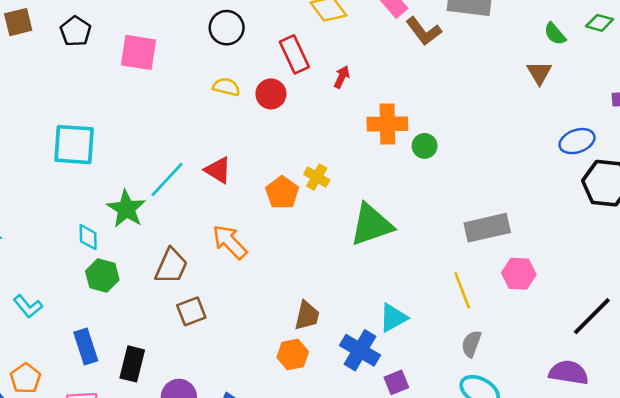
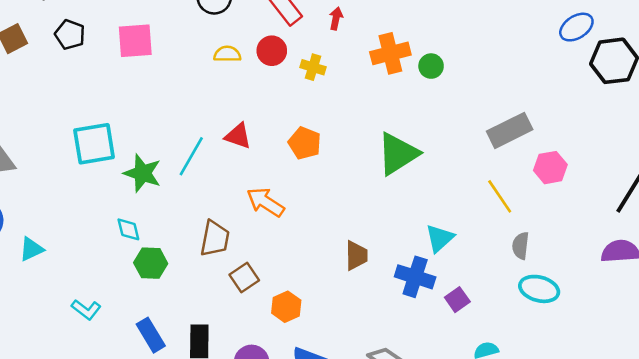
yellow cross: (317, 177) -> (313, 67), moved
green star: (126, 209) -> (143, 173), moved
orange hexagon: (293, 355) -> (286, 307), moved

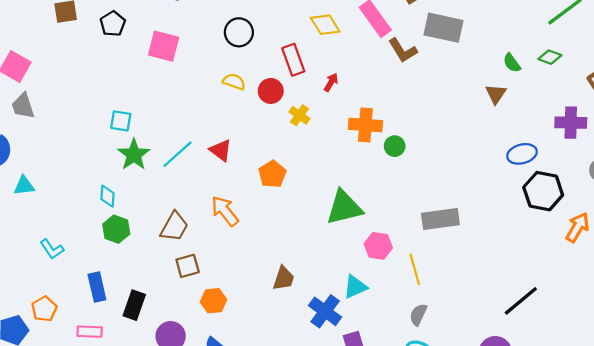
cyan square: (94, 144) -> (121, 121), moved, size x0.6
pink hexagon: (550, 168) -> (378, 246), moved

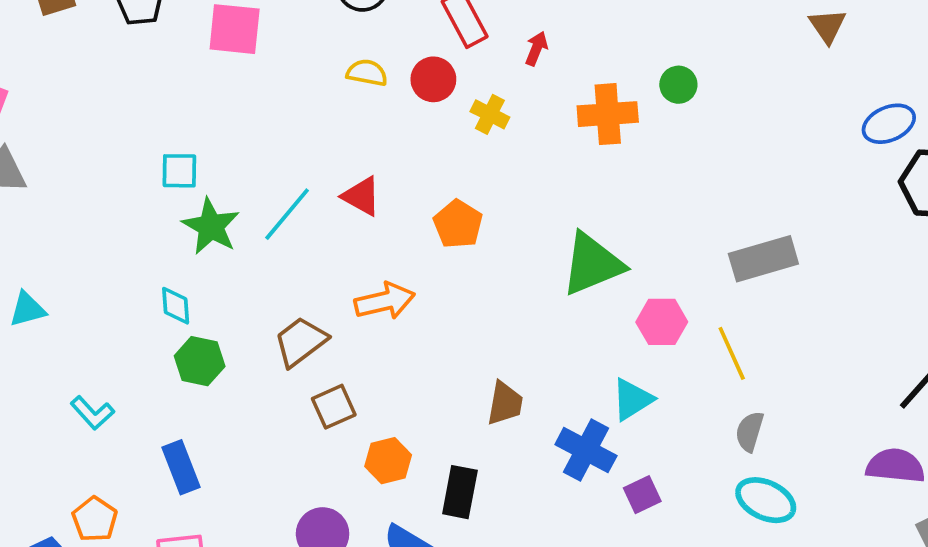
green circle: (395, 146) -> (678, 85), moved
orange arrow: (225, 211) -> (385, 301), turned 124
brown trapezoid: (174, 227) -> (301, 342), turned -148
black rectangle: (134, 305) -> (460, 492), moved

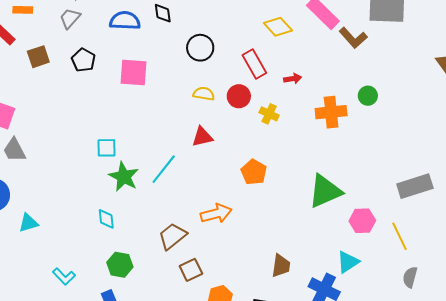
red arrow: (536, 48) -> (293, 79), turned 60
red triangle: (361, 196) -> (202, 137), moved, turned -40
green hexagon: (200, 361) -> (120, 265), moved

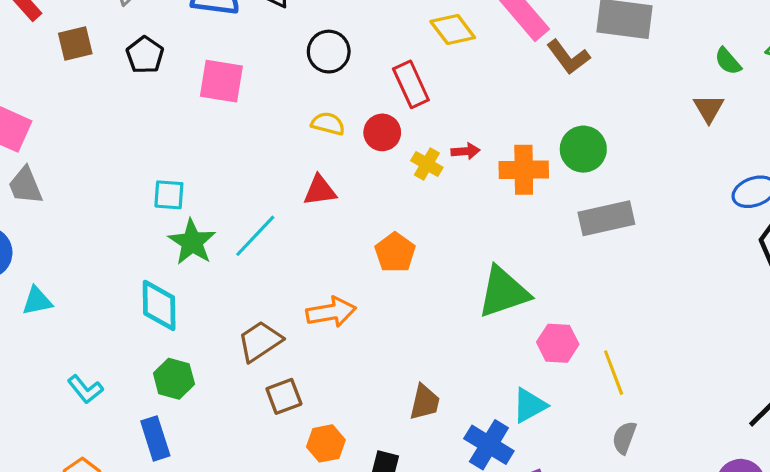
red arrow: (293, 79) -> (465, 151), moved
green circle: (368, 96) -> (583, 149), size x1.5
gray rectangle: (415, 186) -> (606, 218), moved
cyan diamond: (106, 219) -> (159, 305), size x1.6

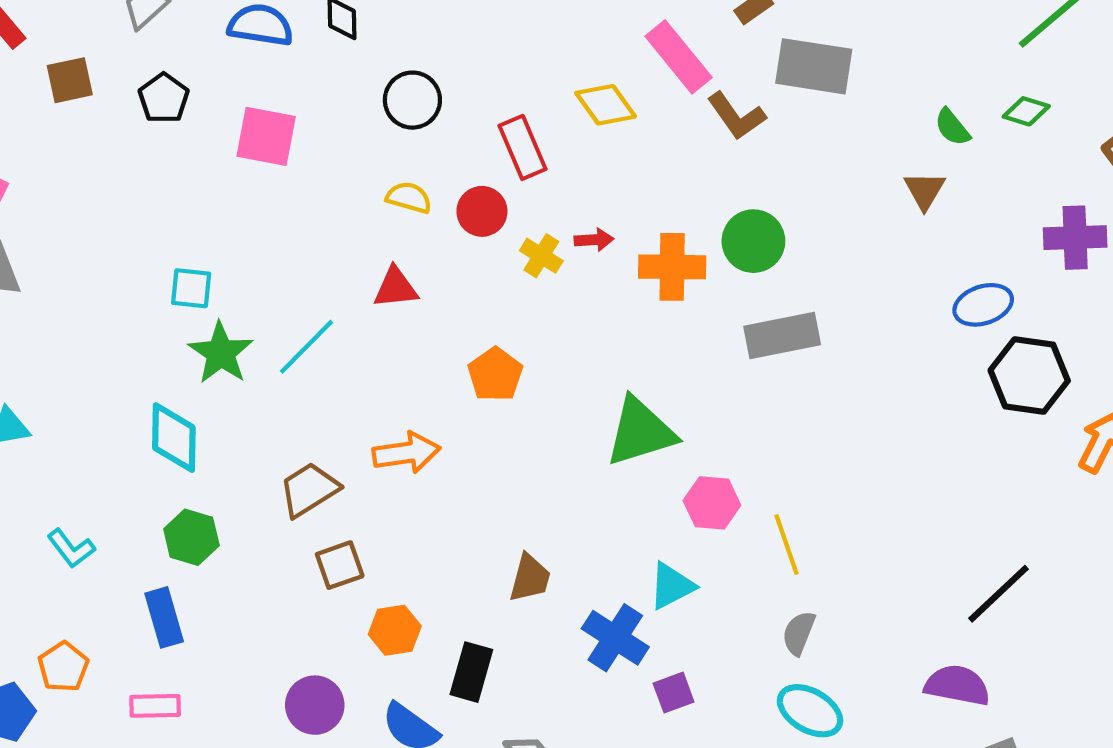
yellow diamond: (453, 29) -> (606, 105), moved

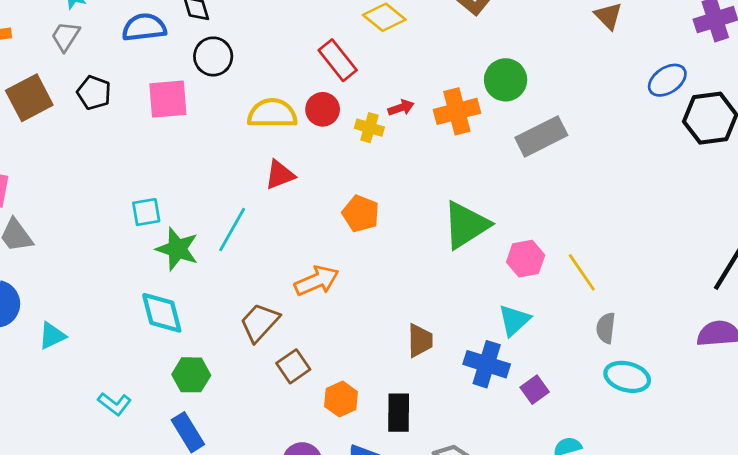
brown square: (70, 80) -> (29, 98), size x1.4
black circle: (412, 100) -> (213, 56), moved
yellow semicircle: (409, 198) -> (272, 113), size x1.6

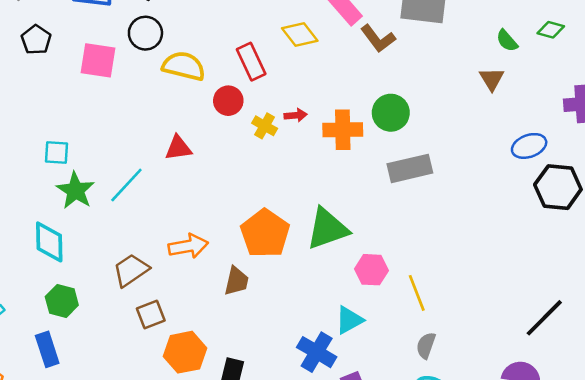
yellow semicircle: (272, 113) -> (184, 66), moved
orange pentagon: (361, 214) -> (265, 233), moved, size x1.5
brown trapezoid: (420, 341) -> (237, 281), moved
orange hexagon: (341, 399) -> (185, 352), size x1.4

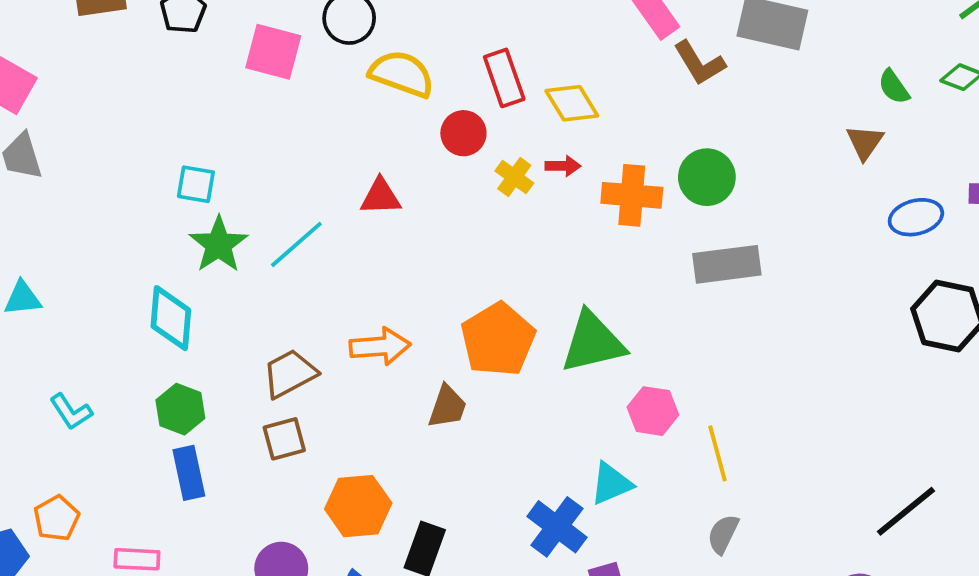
yellow diamond: (300, 35) -> (572, 103), moved
blue ellipse: (529, 146) -> (916, 217), moved
brown square: (151, 314) -> (284, 439), moved
blue rectangle: (47, 349) -> (189, 473), moved

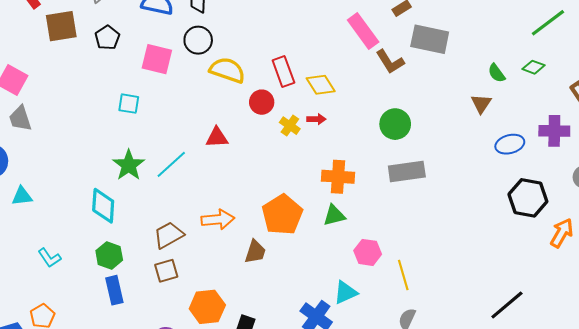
cyan square: (196, 184) -> (129, 104), moved
orange cross: (632, 195) -> (338, 177), moved
green triangle: (593, 342) -> (334, 215), size x0.6

